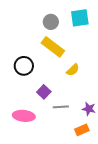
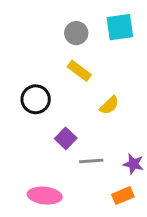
yellow rectangle: (53, 47) -> (79, 71), size x0.7
pink ellipse: (24, 116) -> (45, 196), moved

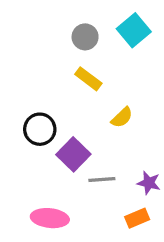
cyan square: (120, 27) -> (134, 30), turned -32
black circle: (36, 99) -> (40, 129), moved
purple square: (66, 138) -> (73, 154), size x1.4

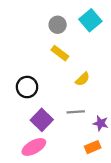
purple square: (73, 154) -> (42, 120), moved
gray line: (102, 179) -> (76, 112), moved
pink ellipse: (50, 218) -> (34, 147), turned -35

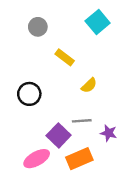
gray circle: (58, 25) -> (38, 27), moved
purple square: (42, 120) -> (59, 135), moved
orange rectangle: (93, 147) -> (79, 159), moved, size x1.5

